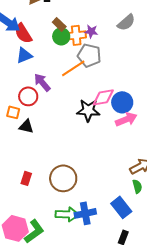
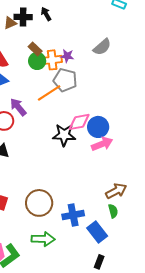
blue cross: (85, 213) -> (73, 215), moved

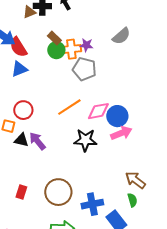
orange line: (49, 93) -> (69, 107), moved
purple arrow: (18, 107) -> (37, 141), moved
black star: (64, 135) -> (85, 140), moved
brown arrow: (116, 191) -> (135, 180), turned -115

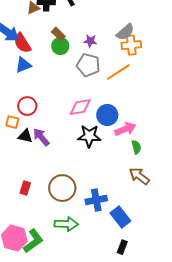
orange cross: (71, 49) -> (131, 45), moved
orange line: (69, 107) -> (118, 72), moved
pink diamond: (98, 111) -> (80, 107), moved
blue circle: (117, 116) -> (107, 115), moved
green semicircle: (132, 200) -> (136, 147), moved

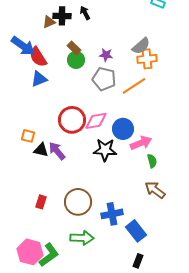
red circle: (27, 106) -> (72, 120), moved, size x1.4

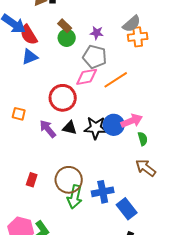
orange line: (134, 86) -> (116, 80), moved
pink diamond: (96, 121) -> (87, 77), moved
blue circle: (123, 129) -> (114, 125), moved
black triangle: (41, 150) -> (70, 128), moved
green arrow: (82, 238) -> (75, 197), moved, turned 100

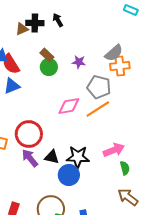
gray pentagon: (95, 57) -> (99, 87), moved
red circle: (63, 98) -> (29, 134), moved
blue circle: (114, 125) -> (69, 175), moved

